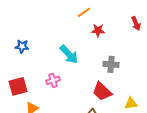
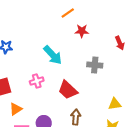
red arrow: (136, 23) -> (120, 43), moved
red trapezoid: (102, 91) -> (68, 90), moved

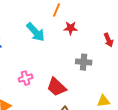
orange line: (68, 13) -> (57, 10), turned -32
cyan arrow: (53, 55) -> (36, 32), moved

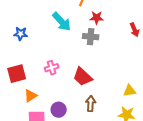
gray cross: (84, 62) -> (91, 37), moved

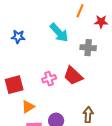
red star: (97, 18) -> (101, 22), moved
blue star: (21, 34) -> (18, 37), moved
red trapezoid: (83, 77) -> (73, 76), moved

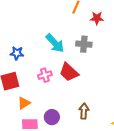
cyan arrow: (59, 33) -> (55, 43), moved
blue star: (18, 37) -> (17, 53), moved

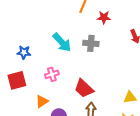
red trapezoid: (69, 72) -> (84, 88), moved
orange triangle: (24, 103) -> (42, 101), moved

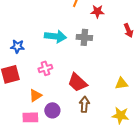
cyan arrow: (62, 42) -> (55, 36), turned -40
yellow triangle: (130, 97) -> (121, 83), moved

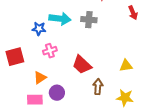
blue star: (17, 46) -> (39, 29), moved
brown arrow: (84, 104) -> (98, 87), moved

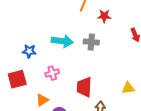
blue star: (39, 29) -> (29, 51), moved
red trapezoid: (82, 65) -> (84, 87), turned 50

